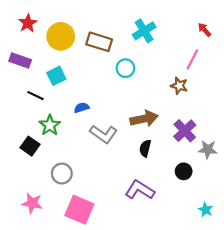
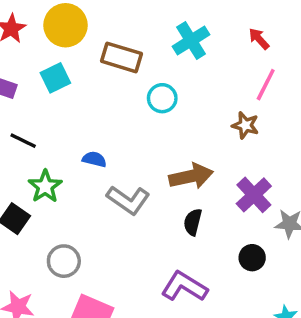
red arrow: (204, 30) -> (259, 39), moved
yellow circle: (61, 36) -> (65, 25), moved
cyan square: (56, 76) -> (55, 78), moved
blue semicircle: (82, 108) -> (94, 159), turned 32

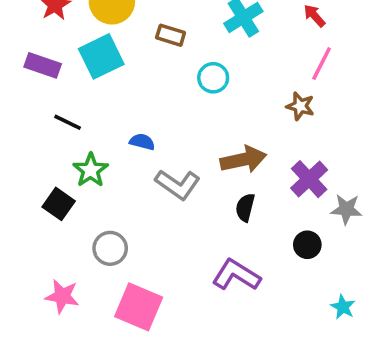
brown rectangle: (121, 57) -> (171, 35), size x0.7
cyan square: (55, 78) -> (101, 56), size x1.4

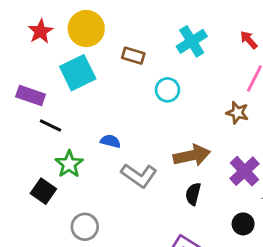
purple rectangle: (43, 65) -> (31, 96), moved

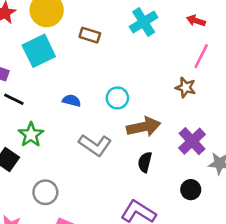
red arrow: (249, 40) -> (196, 21), turned -30
cyan circle: (167, 90) -> (117, 98), moved
blue semicircle: (110, 141) -> (72, 101), moved

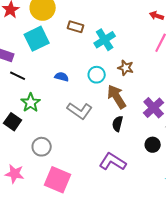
cyan cross: (144, 22) -> (105, 40), moved
brown star: (185, 87) -> (126, 68), moved
brown arrow: (144, 127) -> (117, 97), turned -110

